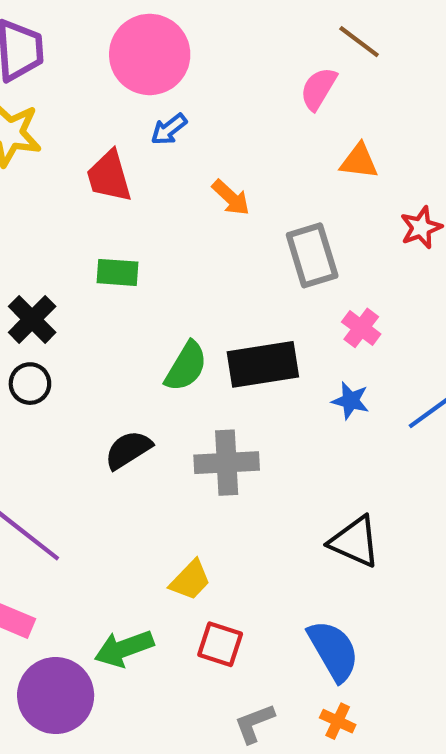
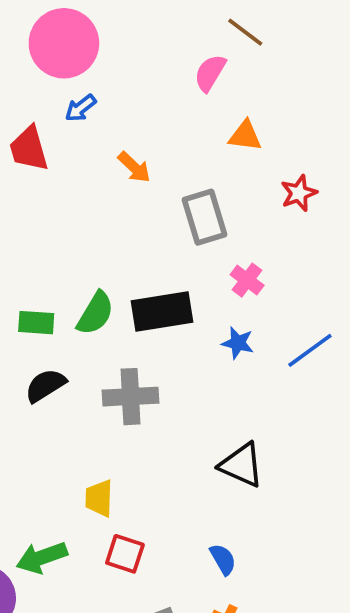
green rectangle: (118, 272) -> (36, 323), moved
yellow trapezoid: (190, 580) -> (99, 498), turned 138
blue semicircle: (333, 651) -> (223, 559), size x0.6

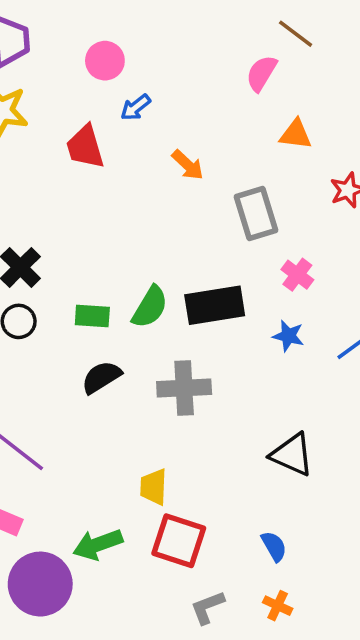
pink circle: (64, 43) -> (105, 61), moved, size x0.6
red square: (125, 554) -> (179, 541), size x1.4

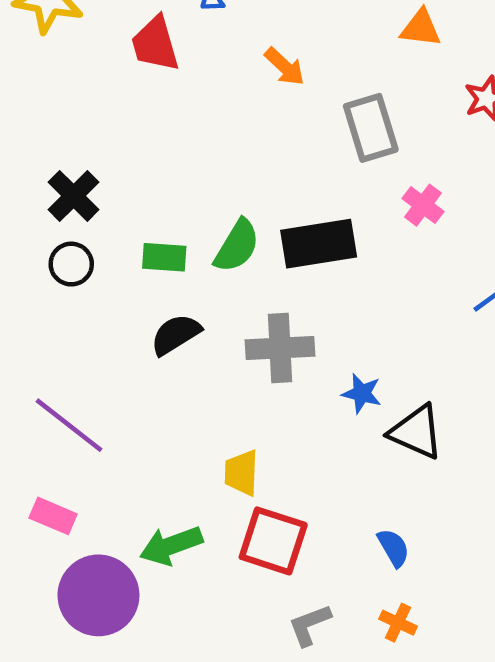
blue star: (288, 336) -> (362, 393), moved

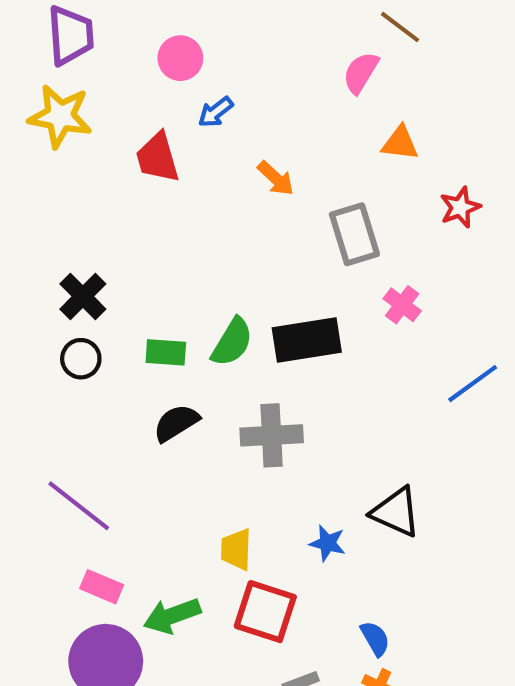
blue star: (362, 393) -> (327, 543), moved
pink rectangle: (53, 516) -> (102, 587), moved
blue semicircle: (393, 548) -> (375, 638), moved

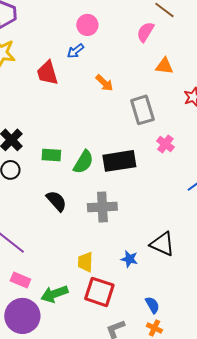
pink circle: (180, 58) -> (87, 25), moved
green rectangle: (166, 352) -> (51, 155), moved
black semicircle: (176, 423) -> (56, 201), turned 80

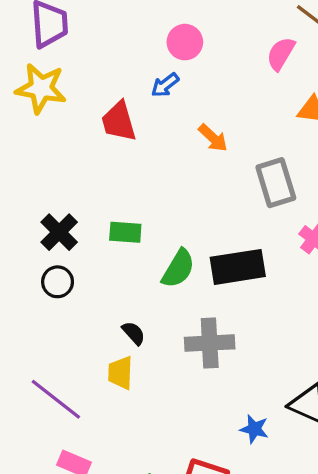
green rectangle: (51, 155) -> (125, 232), moved
black semicircle: (56, 201) -> (134, 333), size x0.7
yellow trapezoid: (85, 262) -> (120, 373), moved

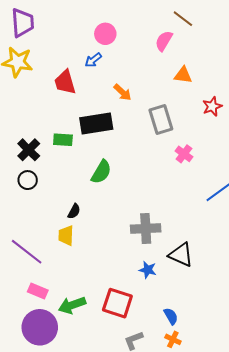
green rectangle: (125, 232) -> (63, 140), moved
black rectangle: (238, 267) -> (96, 124), moved
black semicircle: (134, 333) -> (74, 211), turned 70
gray cross: (210, 343) -> (146, 228), moved

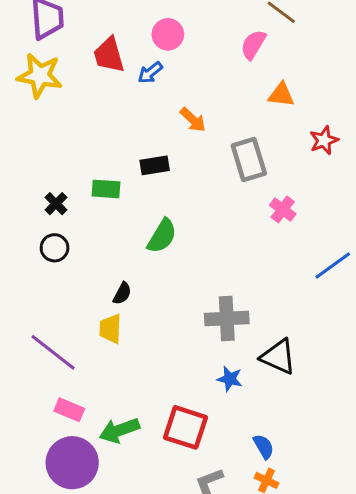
red trapezoid: (65, 82) -> (109, 55), moved
black rectangle: (96, 124) -> (155, 165), size x0.6
black cross: (29, 150) -> (56, 204), size x0.7

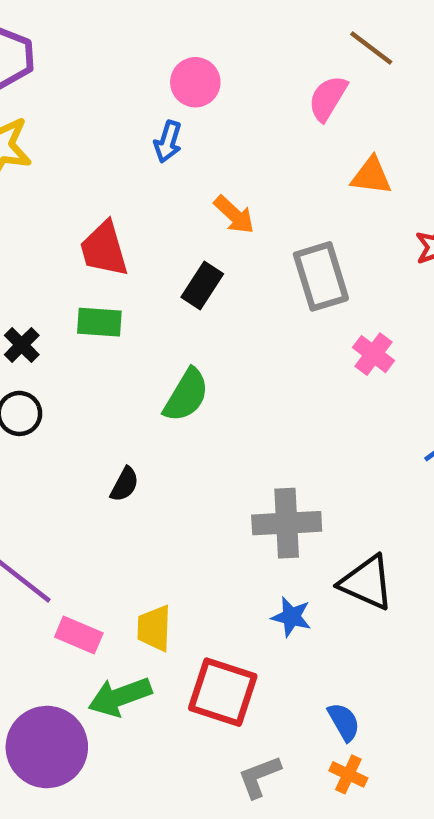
red trapezoid: (109, 55) -> (104, 249), moved
blue arrow: (150, 73) -> (168, 142), turned -35
black rectangle: (155, 165) -> (202, 286), moved, turned -48
yellow trapezoid: (110, 329) -> (154, 628), moved
pink rectangle: (69, 410) -> (79, 635), moved

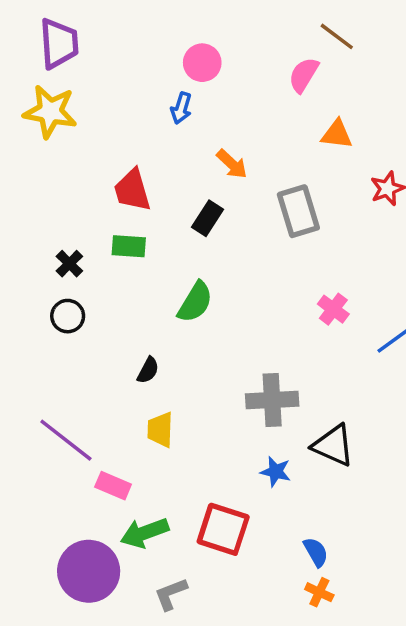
pink cross: (374, 354) -> (333, 309), moved
yellow trapezoid: (154, 628) -> (160, 430), moved
gray L-shape: (259, 777) -> (171, 594), moved

